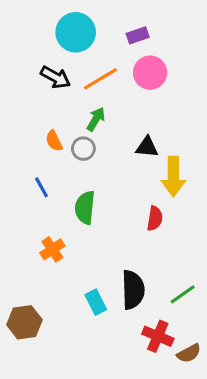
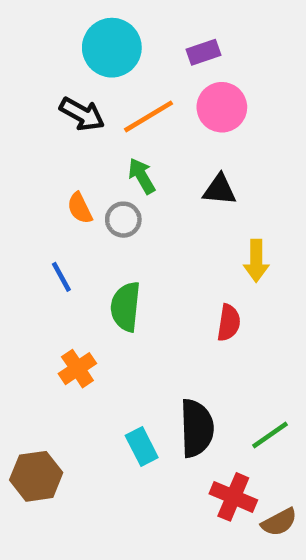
green arrow: (96, 119) -> (142, 176), turned -60
black triangle: (147, 147) -> (220, 190), moved
yellow arrow: (173, 177) -> (256, 261), size x0.7

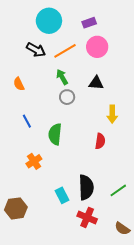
orange semicircle: (80, 208) -> (19, 84), moved
gray circle: (123, 220) -> (67, 97), moved
red cross: (233, 497) -> (87, 217), moved
brown semicircle: (279, 522) -> (122, 229), turned 63

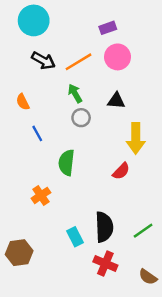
cyan circle: (49, 21) -> (34, 20), moved
yellow arrow: (112, 114) -> (136, 138), size x1.4
blue line: (27, 121) -> (37, 133), moved
red semicircle: (100, 141) -> (121, 171), turned 35

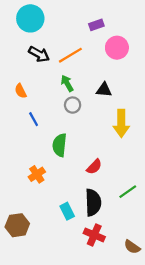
pink circle: (117, 57) -> (117, 48), moved
red semicircle: (121, 171) -> (94, 167), moved
green line: (143, 231) -> (128, 192), moved

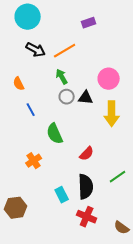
pink circle: (117, 48) -> (109, 79), moved
black triangle: (104, 90) -> (86, 98), moved
green semicircle: (60, 145) -> (55, 134), turned -30

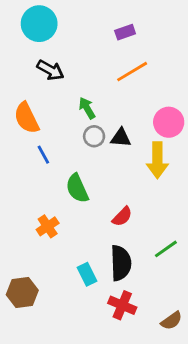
orange line: (65, 51) -> (132, 72), moved
pink circle: (109, 79) -> (169, 122), moved
orange semicircle: (19, 84) -> (26, 118), size x1.6
brown semicircle: (122, 228) -> (171, 321), turned -70

